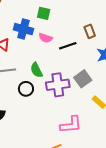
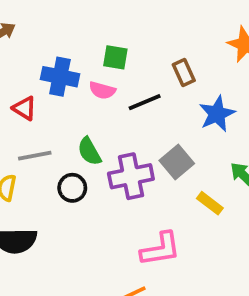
green square: (44, 13) -> (115, 57), moved

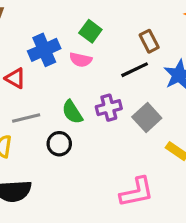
green square: (115, 57) -> (90, 31), turned 30
blue cross: (60, 77) -> (44, 50), turned -32
black line: (145, 102) -> (135, 70), moved
purple cross: (131, 176) -> (109, 108), moved, size x0.7

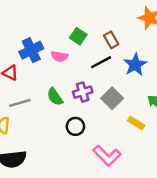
green square: (90, 31) -> (78, 36), moved
black circle: (59, 144) -> (75, 126), moved
pink L-shape: (137, 192) -> (107, 156), turned 60

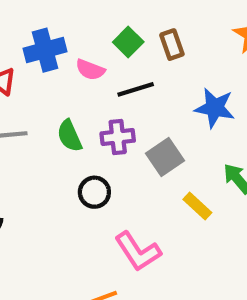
brown rectangle: (111, 40) -> (172, 45), moved
black line: (101, 62) -> (136, 89), moved
blue star: (135, 65) -> (215, 108), turned 30

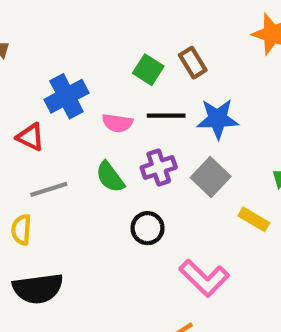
pink semicircle: (90, 70) -> (117, 123), moved
black line: (136, 89) -> (166, 116), turned 30
blue star: (215, 108) -> (218, 119), moved

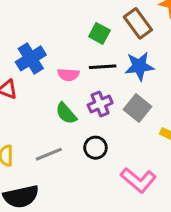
brown rectangle: (193, 63) -> (138, 23), moved, size x1.4
green square: (148, 70) -> (99, 33), moved
gray line: (49, 189) -> (49, 154), moved

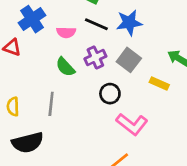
black line: (103, 67) -> (96, 24), turned 30
black circle: (95, 148) -> (110, 94), moved
gray line: (49, 154) -> (51, 104), turned -60

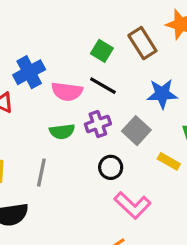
blue star: (129, 23) -> (162, 94), moved
pink semicircle: (66, 32) -> (67, 92), size x1.4
green semicircle: (65, 67) -> (62, 131), turned -60

